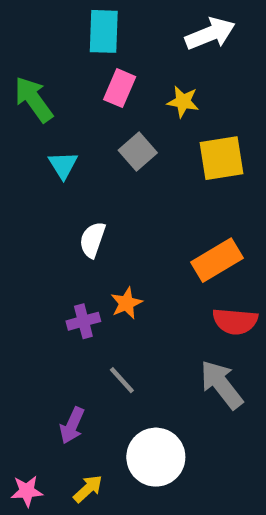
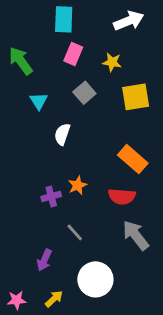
white semicircle: (92, 240) -> (62, 134), moved
orange rectangle: (217, 260) -> (133, 159), turned 72
red semicircle: (235, 321) -> (122, 196), moved

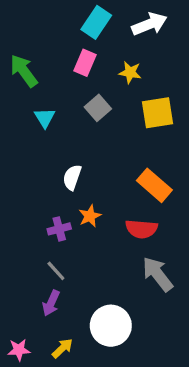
cyan rectangle: (64, 19) -> (96, 22), moved, turned 32
white semicircle: (62, 134) -> (72, 177), moved
gray line: (75, 232) -> (56, 271), moved

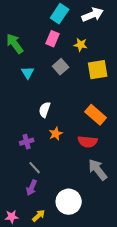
purple cross: (59, 229) -> (27, 142), moved

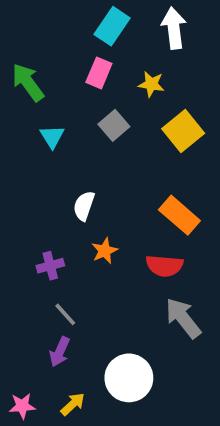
white arrow: (93, 15) -> (174, 28), turned -75
yellow square: (98, 70) -> (183, 131), turned -30

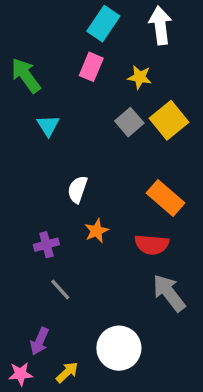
gray square: (114, 125) -> (129, 122), moved
purple arrow: (60, 352) -> (40, 341), moved

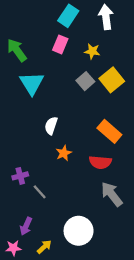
cyan triangle: (48, 126) -> (32, 83), size x1.6
purple cross: (46, 245) -> (20, 176), moved

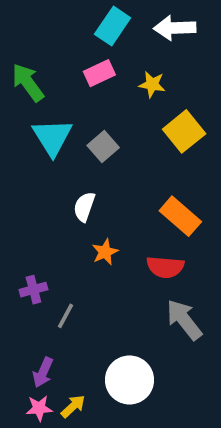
white arrow: (106, 17) -> (175, 28), turned -85
pink rectangle: (60, 44) -> (99, 73), turned 42
gray square: (85, 81) -> (103, 147), moved
gray line: (40, 192) -> (65, 316), turned 70
pink star: (13, 248) -> (39, 408), moved

